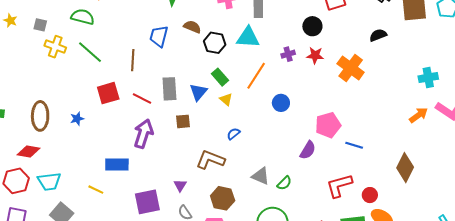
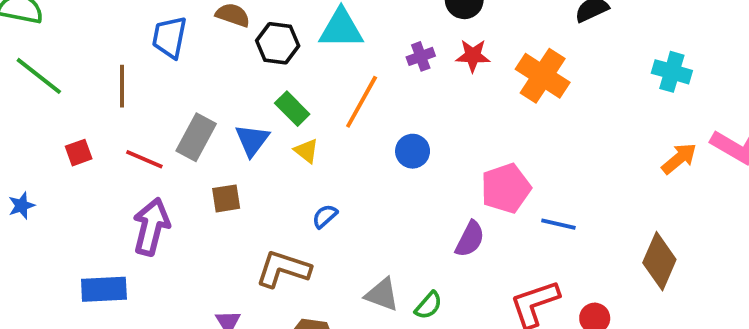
cyan cross: (428, 78) -> (672, 72), moved, turned 30
gray rectangle: (169, 89) -> (196, 137), turned 35
red square: (108, 93) -> (79, 153), size x0.6

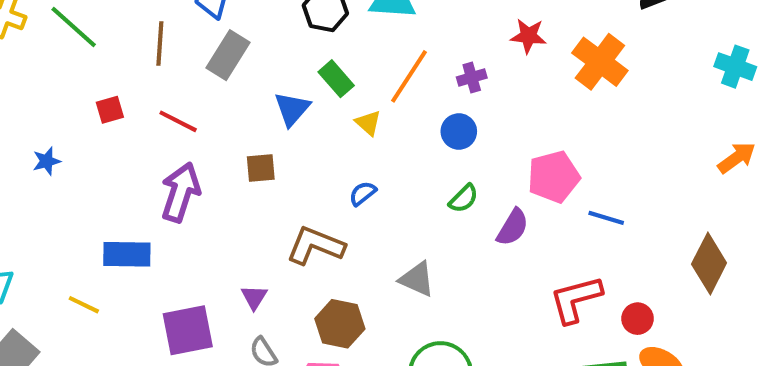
purple cross: (421, 56) -> (472, 78), moved
gray rectangle: (196, 137) -> (228, 55), moved
yellow triangle: (306, 151) -> (368, 123), moved
green semicircle: (428, 305) -> (464, 199), moved

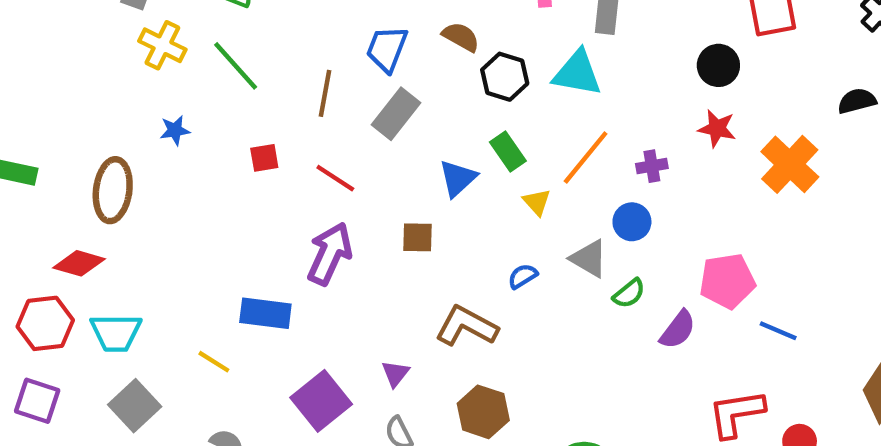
blue star: (47, 161) -> (175, 130), moved
gray triangle: (417, 279) -> (589, 259), moved
purple square: (188, 330) -> (321, 401), turned -34

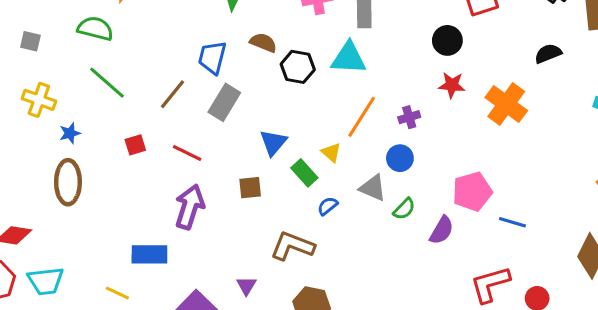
yellow cross: (162, 45) -> (39, 100), moved
brown line: (325, 93) -> (172, 94), turned 36
green rectangle: (508, 151) -> (304, 173), moved
brown ellipse: (113, 190) -> (68, 182), moved

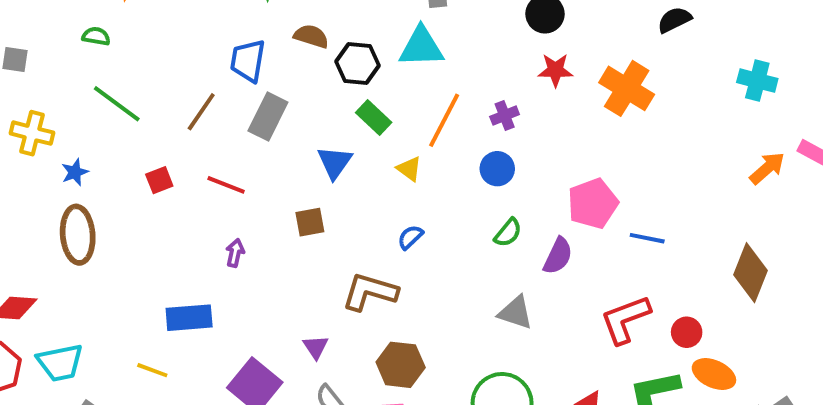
green semicircle: (95, 28) -> (96, 36), size x0.6
green rectangle: (304, 173) -> (374, 118), moved
gray triangle: (373, 188) -> (516, 313), moved
purple arrow: (190, 207) -> (235, 253), size x0.5

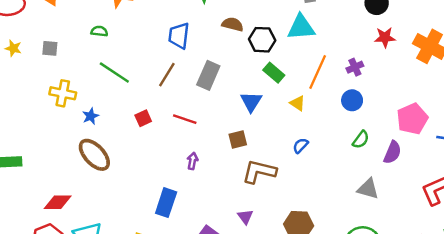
blue trapezoid: (248, 61) -> (179, 36), moved
brown ellipse: (78, 235) -> (94, 155), turned -36
brown L-shape: (370, 292) -> (259, 172), moved
blue rectangle: (189, 318) -> (166, 203), turned -64

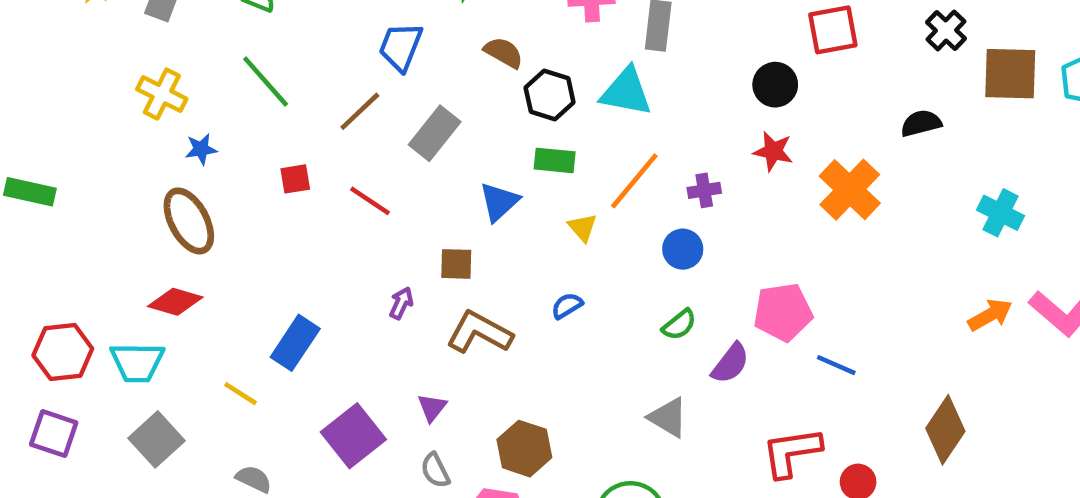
green rectangle: (274, 73) -> (555, 160), turned -50
purple arrow: (192, 161) -> (401, 303), moved
red diamond: (58, 202) -> (175, 302), moved

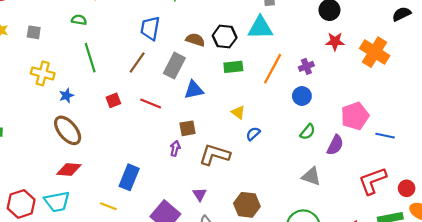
brown semicircle: (504, 53) -> (195, 40), moved
green line: (266, 82) -> (90, 58), turned 36
blue triangle: (499, 202) -> (194, 90), moved, turned 42
yellow triangle: (583, 228) -> (238, 112), moved
brown square: (456, 264) -> (187, 128), moved

